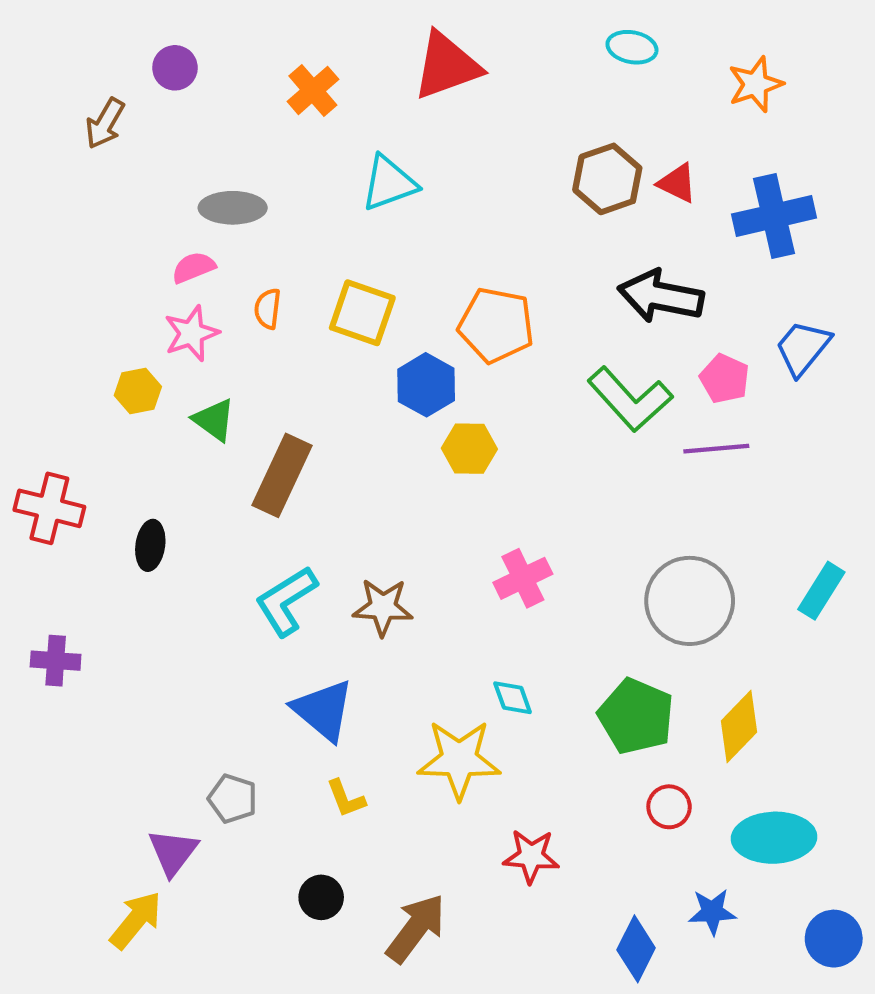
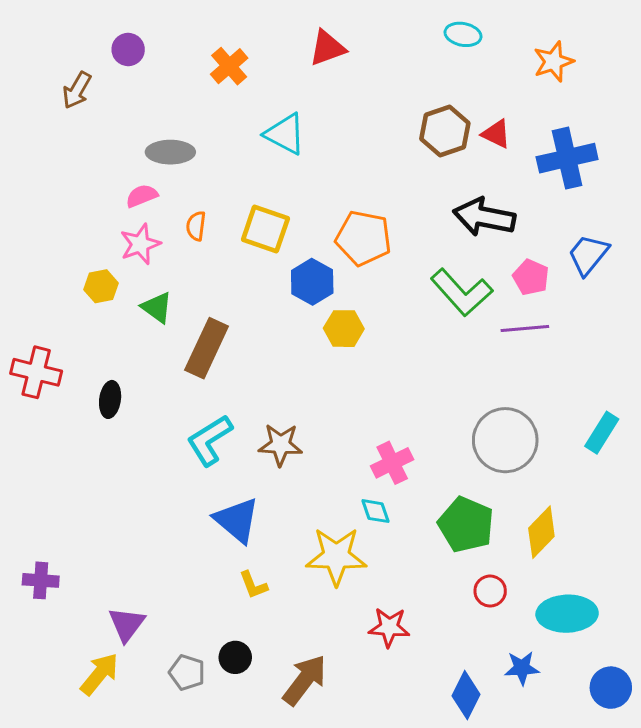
red triangle: (447, 66) -> (327, 48), size x0.7
cyan triangle: (389, 183) -> (285, 134), turned 48
pink cross: (523, 578) -> (392, 463), moved
purple cross: (56, 661) -> (41, 580), moved
gray pentagon: (233, 799) -> (187, 672), moved

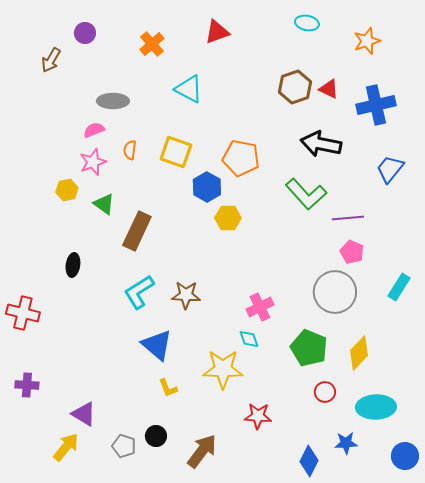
pink pentagon: (531, 277) -> (352, 252), moved
red cross: (36, 372) -> (23, 313), moved
purple triangle: (127, 624) -> (84, 414), turned -36

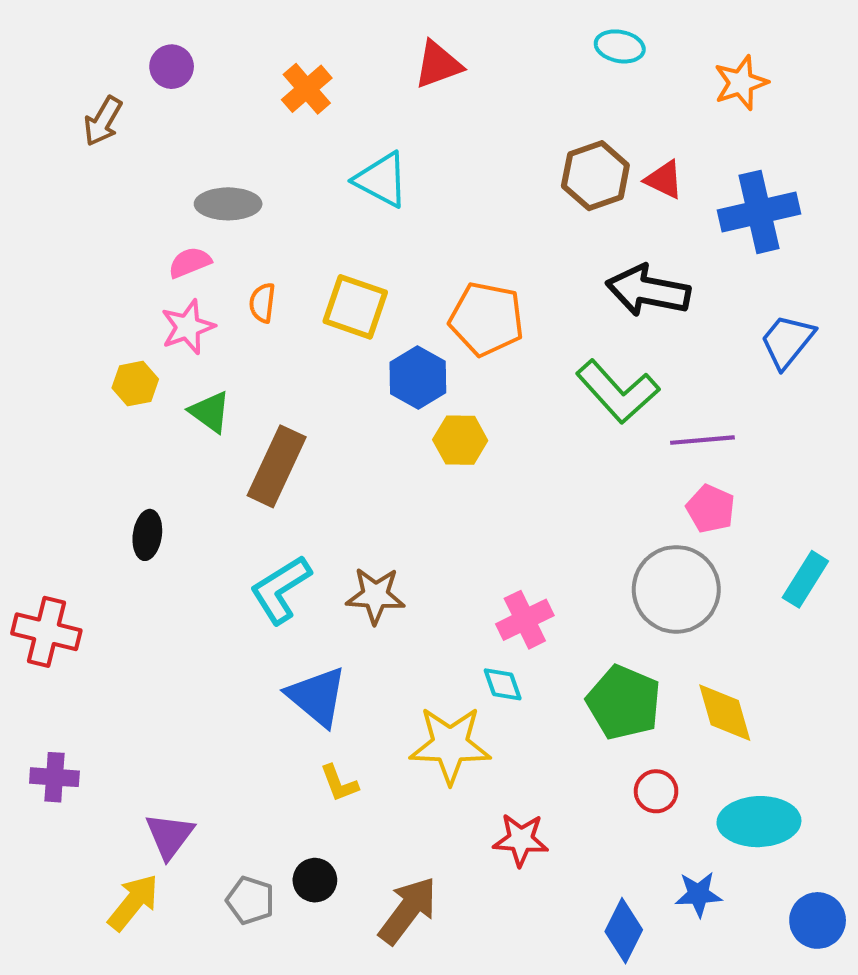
yellow diamond: (359, 353) -> (725, 713), turned -60
purple triangle: (84, 414) -> (170, 836), turned 36

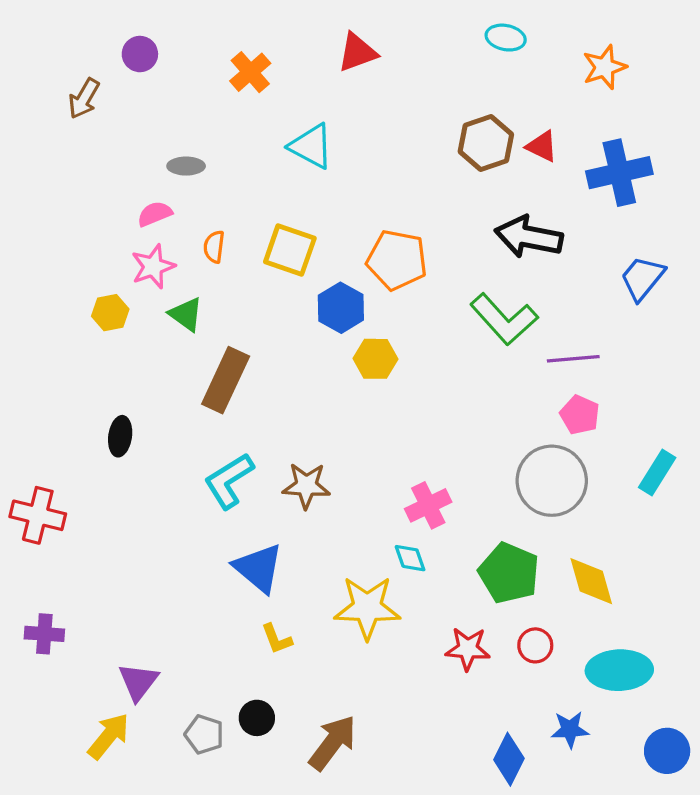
gray ellipse: (228, 204) -> (186, 166), size x0.7
green triangle: (210, 412) -> (186, 314), moved
red star: (521, 840) -> (468, 649), moved

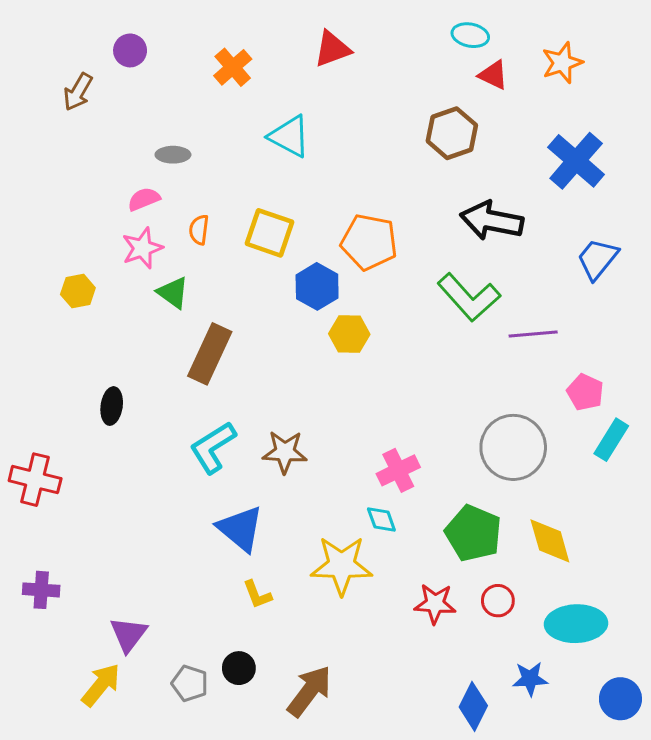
red triangle: (542, 146) -> (493, 75), moved
blue cross: (619, 173) -> (576, 161), turned -36
yellow hexagon: (110, 313) -> (78, 291), moved
pink pentagon: (580, 415) -> (585, 392), moved

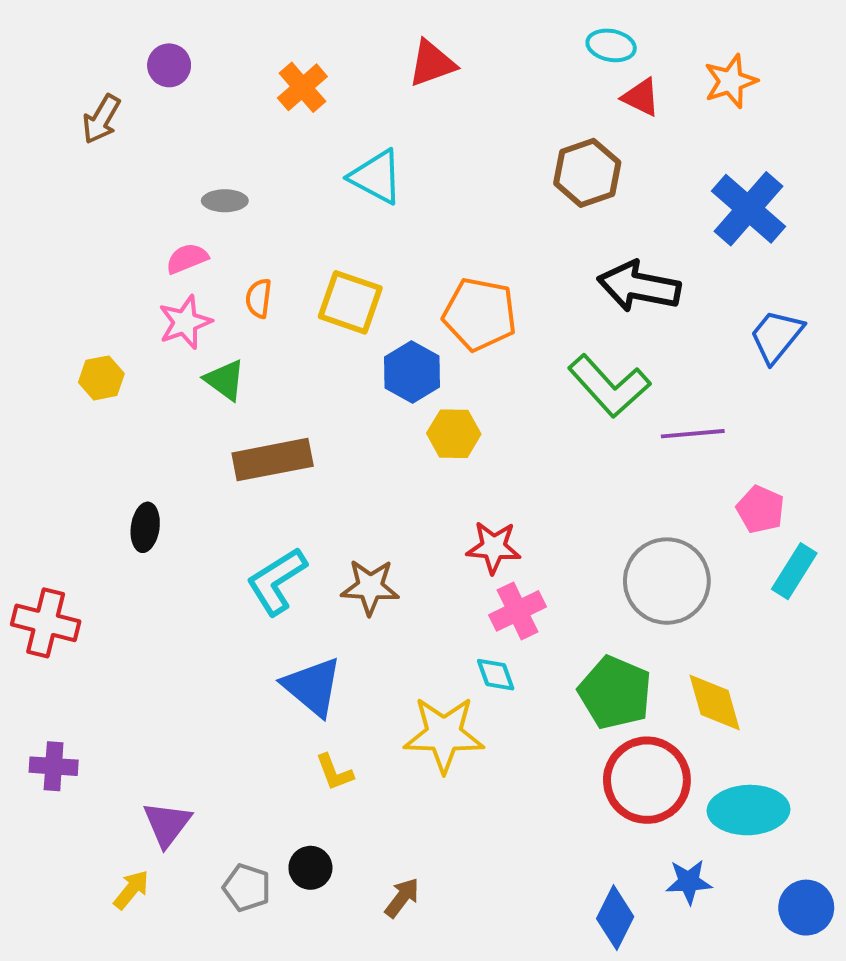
brown rectangle: (210, 354) -> (273, 460), turned 54
red circle: (498, 601) -> (647, 780), size x2.0
red star: (435, 604) -> (494, 547), moved
yellow arrow: (101, 685) -> (131, 890), size x0.7
brown arrow: (309, 691) -> (402, 898), size x0.6

